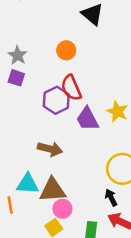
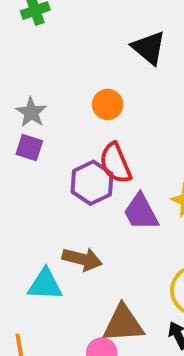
cyan triangle: (28, 184) -> (45, 285), moved
brown triangle: (52, 190) -> (123, 324), moved

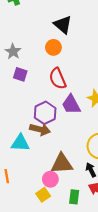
black triangle: (149, 48) -> (63, 25), moved
purple square: (29, 148) -> (20, 74), moved
purple hexagon: (92, 183) -> (45, 113), moved

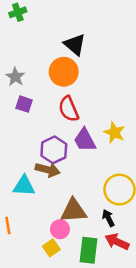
orange circle: (53, 47) -> (64, 72), size x1.5
green rectangle: (74, 197) -> (88, 250), size x1.5

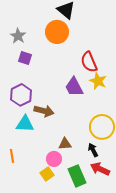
red semicircle: (69, 109) -> (89, 62), moved
purple hexagon: (54, 150) -> (21, 95), moved
brown triangle: (74, 211) -> (65, 144), size x0.6
green rectangle: (88, 250) -> (77, 176), turned -30

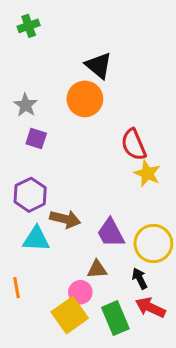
purple trapezoid: (74, 87) -> (111, 233), moved
yellow square: (47, 174) -> (70, 315), size x1.6

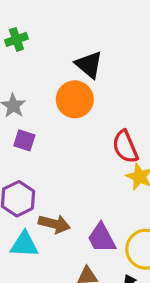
green cross: (29, 26) -> (16, 39), moved

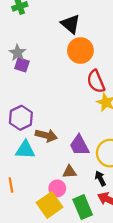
orange circle: (75, 99) -> (80, 50), moved
purple square: (24, 140) -> (22, 65), moved

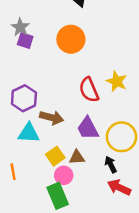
orange circle: (80, 50) -> (71, 39), moved
red semicircle: (96, 81) -> (89, 90), moved
yellow square: (50, 205) -> (55, 156), moved, size x0.7
green rectangle: (83, 207) -> (58, 196), moved

